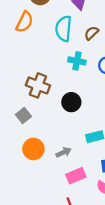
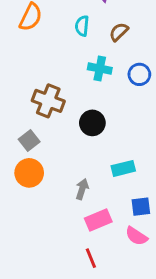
cyan semicircle: (64, 29) -> (82, 26), size x0.6
orange circle: (33, 149) -> (29, 173), moved
gray arrow: (64, 152) -> (82, 189), turned -48

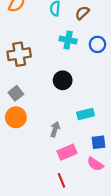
brown cross: (48, 101) -> (19, 54), moved, turned -30

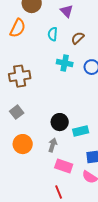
black circle: (63, 80) -> (60, 122), moved
orange circle: (16, 117) -> (23, 144), moved
pink rectangle: (67, 152) -> (64, 166), turned 42

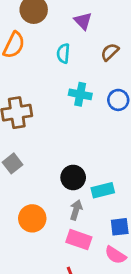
brown semicircle: (78, 38) -> (110, 52), moved
orange circle: (23, 144) -> (32, 218), moved
gray arrow: (53, 145) -> (76, 210), moved

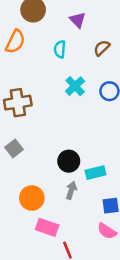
cyan cross: (80, 94) -> (75, 86), turned 36
pink rectangle: (79, 240) -> (47, 227), moved

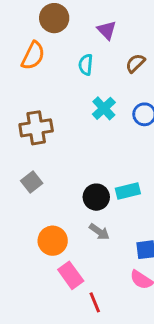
cyan rectangle: (95, 173) -> (128, 191), moved
gray arrow: (71, 190) -> (99, 232), turned 108
pink rectangle: (47, 227) -> (71, 275), turned 35

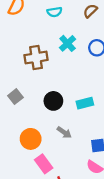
cyan semicircle: (86, 65) -> (54, 12), turned -104
brown cross: (36, 128) -> (36, 58), moved
black circle: (96, 197) -> (53, 101), moved

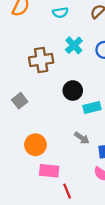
black circle: (53, 101) -> (73, 91), moved
gray arrow: (64, 132) -> (82, 138), moved
pink rectangle: (44, 164) -> (49, 171), turned -48

